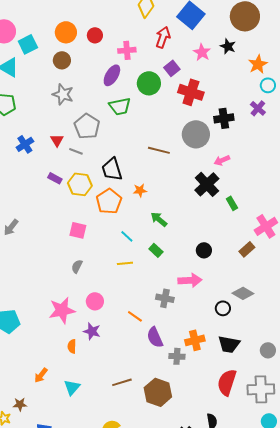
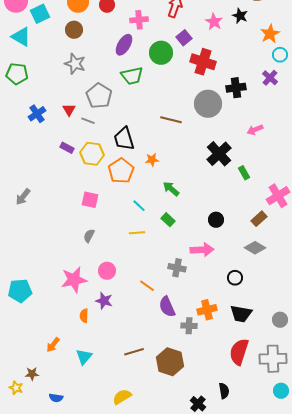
pink arrow: (222, 160) -> (255, 130), moved
gray diamond: (243, 293) -> (255, 248), moved

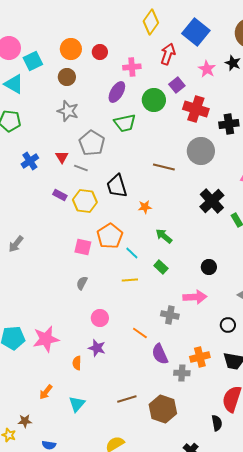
black cross: (236, 88) -> (229, 124), moved
orange pentagon: (121, 171) -> (110, 236), moved
pink star: (74, 280) -> (46, 339), moved
black semicircle: (224, 391) -> (217, 423), moved

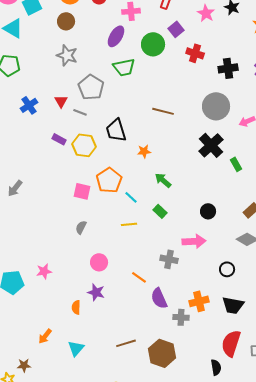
red cross: (196, 109) -> (195, 53), size x0.7
gray circle: (201, 151) -> (216, 106), moved
pink star: (46, 339) -> (44, 271), moved, size x0.6

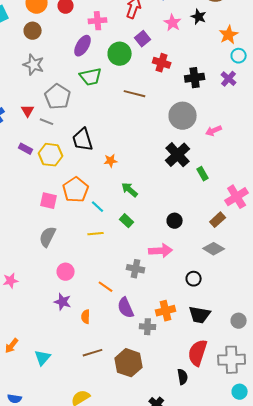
brown line: (163, 111) -> (135, 94), moved
gray semicircle: (81, 227) -> (48, 237), size x1.5
orange semicircle: (76, 307) -> (86, 317), moved

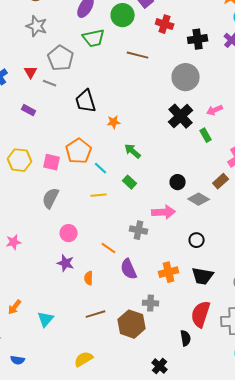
pink arrow: (214, 131) -> (215, 110), moved
yellow hexagon: (51, 155) -> (20, 160), moved
gray diamond: (214, 249) -> (199, 199), moved
gray cross: (148, 327) -> (151, 303), moved

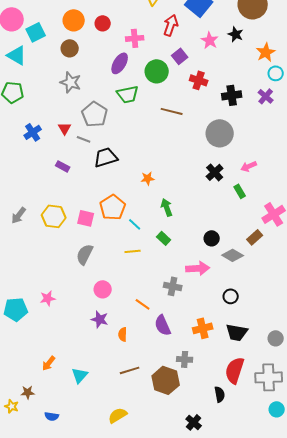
black trapezoid: (86, 101) -> (106, 157), moved, turned 90
black cross: (181, 116) -> (215, 172), size x0.7
green arrow: (133, 151) -> (167, 207), turned 30

